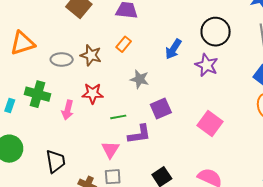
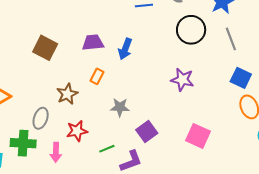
black circle: (216, 32) -> (191, 30), moved
blue arrow: (173, 49) -> (125, 49), moved
brown star: (91, 55) -> (67, 94), turned -30
gray ellipse: (62, 60) -> (41, 118), moved, turned -60

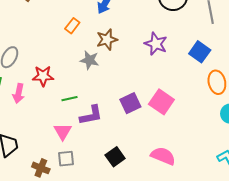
blue square: (241, 78) -> (200, 52), moved
brown star: (67, 94) -> (107, 40), moved
purple square: (147, 132) -> (130, 103), moved

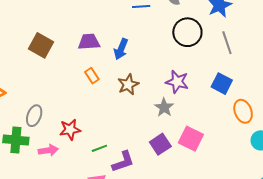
orange rectangle: (72, 26) -> (92, 76), turned -63
gray star: (89, 60) -> (164, 107), moved, turned 30
pink arrow: (19, 93) -> (48, 150), turned -102

